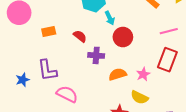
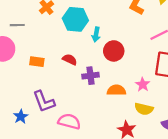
cyan arrow: (110, 18) -> (96, 35), turned 48
orange rectangle: (49, 32) -> (37, 62), turned 32
orange semicircle: (118, 74) -> (116, 90), turned 30

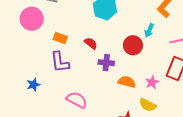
cyan arrow: (96, 35) -> (149, 30), moved
purple L-shape: (44, 101) -> (60, 62), moved

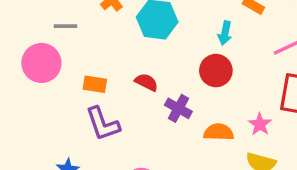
cyan arrow: (149, 30) -> (225, 33), moved
purple cross: (106, 63) -> (178, 108), turned 35

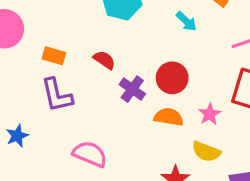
cyan arrow: (225, 33) -> (186, 21), turned -65
red circle: (216, 71) -> (172, 78), moved

